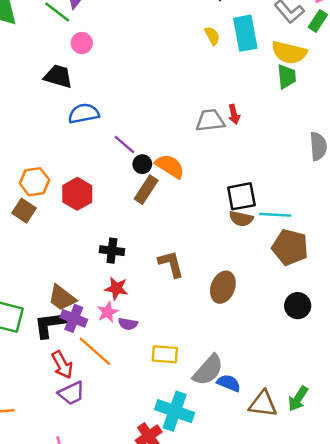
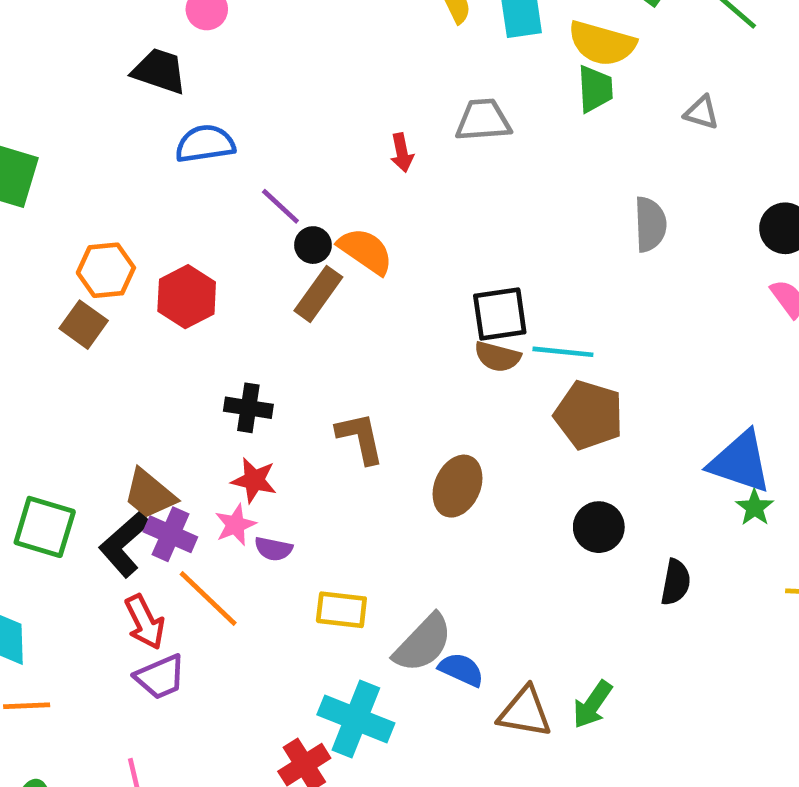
red arrow: (234, 114) -> (402, 153), moved
gray trapezoid: (210, 120) -> (483, 120), moved
black L-shape: (50, 325) -> (124, 544), turned -36

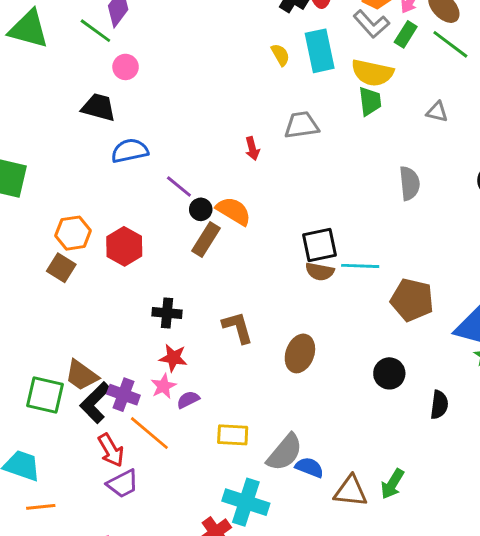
brown pentagon: (589, 415) -> (412, 300), moved
brown trapezoid: (149, 494) -> (82, 375), moved
purple semicircle: (273, 549) -> (188, 400), turned 145

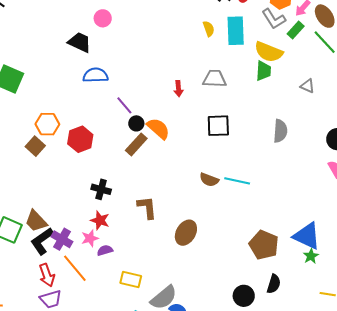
black square: (319, 245) -> (218, 126), moved
brown pentagon: (412, 300) -> (264, 245), moved
black circle: (389, 373) -> (244, 296), moved

